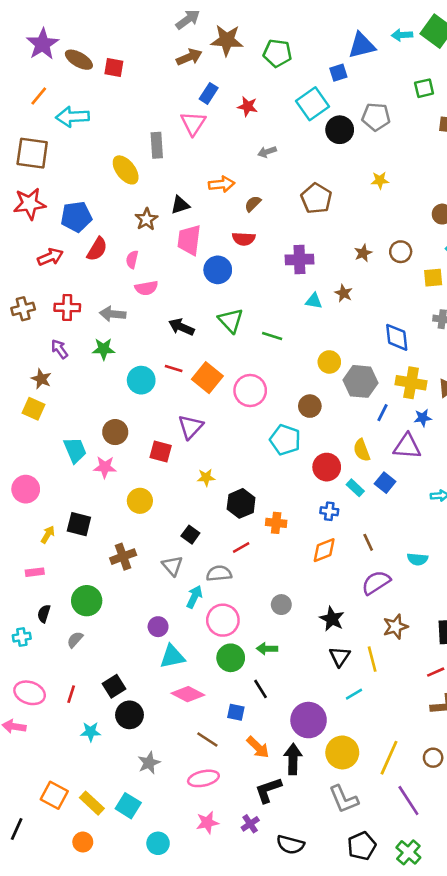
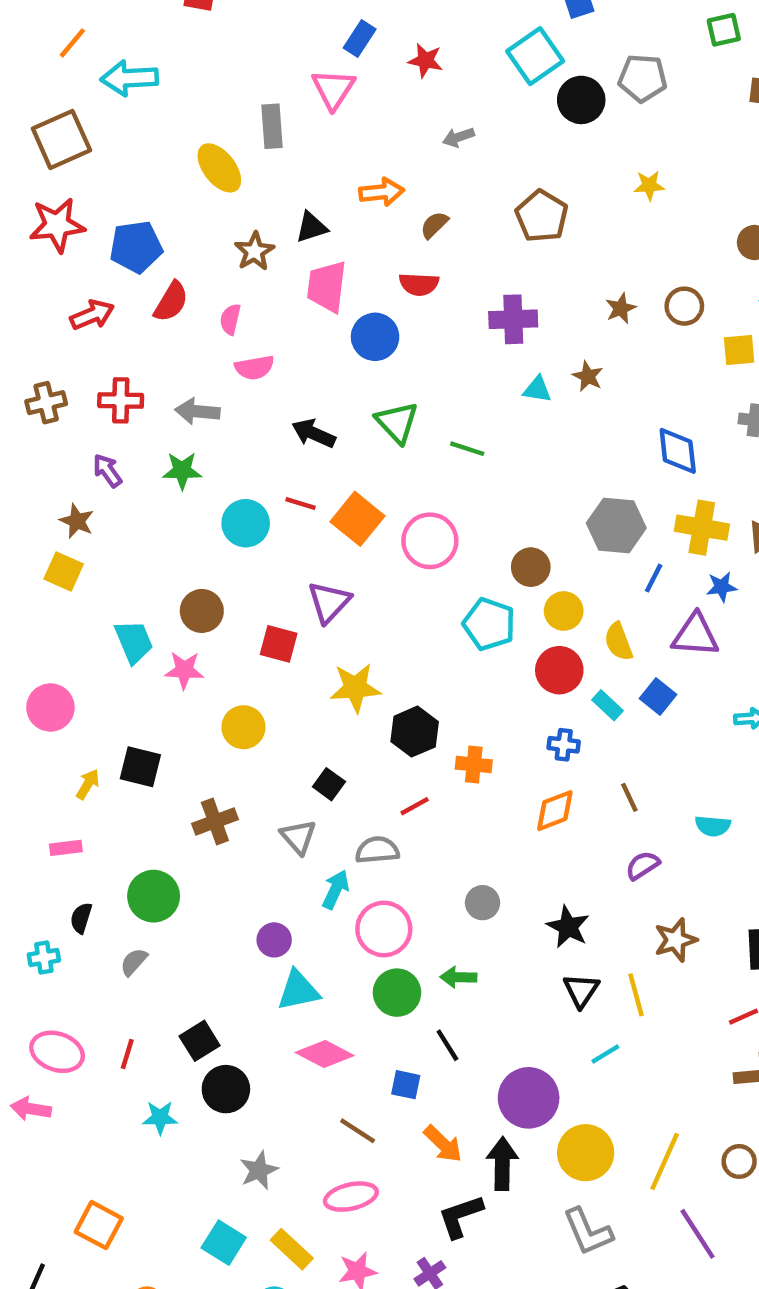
brown square: (32, 153) -> (61, 139), turned -32
yellow circle: (329, 362) -> (564, 611), moved
yellow star: (206, 477) -> (355, 688), size x1.6
purple semicircle: (376, 583) -> (643, 865), size x0.7
yellow rectangle: (92, 803) -> (292, 1249), moved

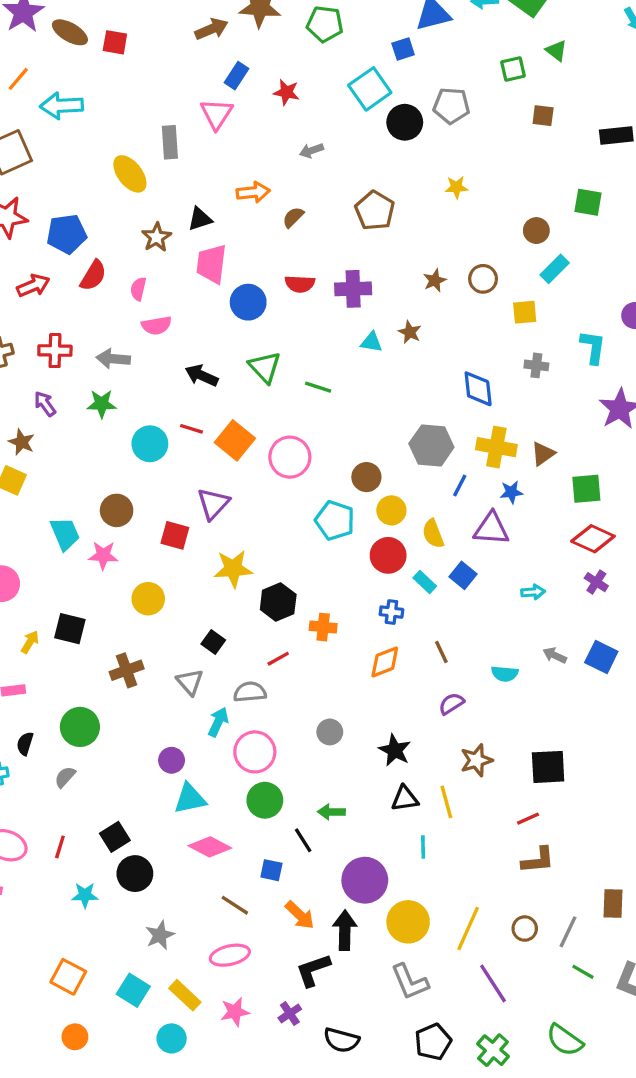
red semicircle: (419, 284) -> (300, 284), moved
green arrow: (458, 977) -> (331, 812), moved
black triangle: (581, 990) -> (405, 799), turned 48
cyan line: (605, 1054) -> (423, 847), turned -60
orange square: (99, 1225) -> (68, 977), moved

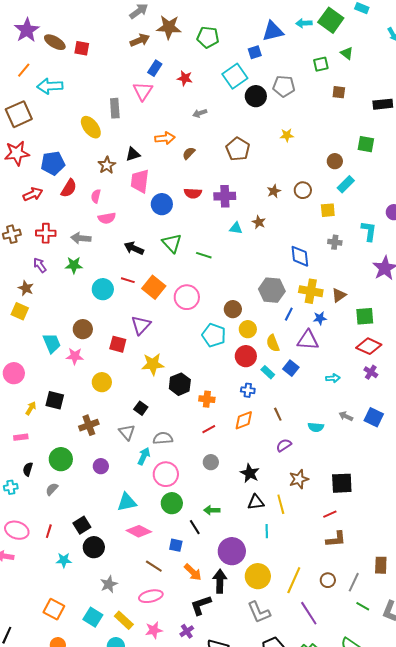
red line: (278, 659) -> (209, 429), moved
purple circle: (172, 760) -> (101, 466), moved

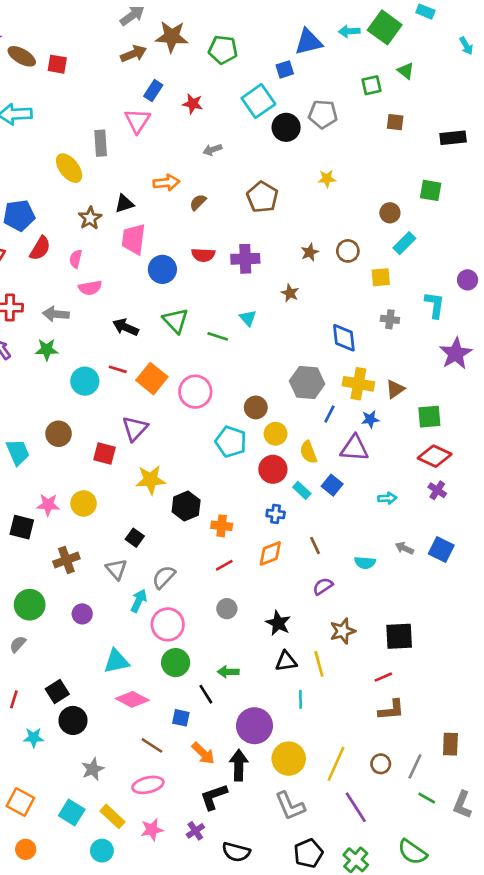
cyan triangle: (236, 228) -> (248, 318), moved, turned 40
pink star: (75, 356) -> (48, 505), moved
gray semicircle: (163, 438) -> (164, 577), turned -42

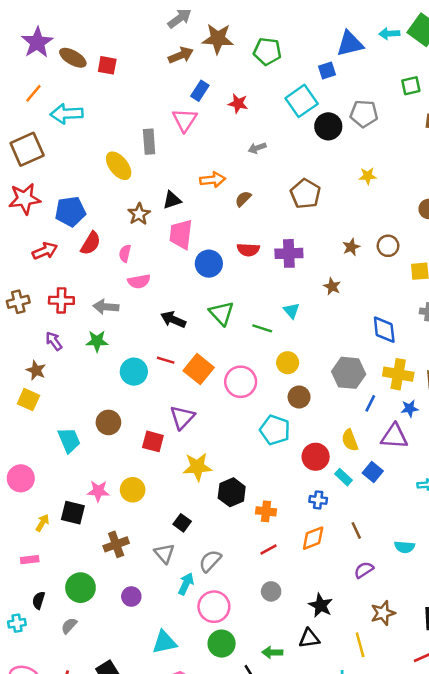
yellow circle: (276, 434) -> (288, 363), moved
black triangle: (286, 661) -> (309, 638), moved

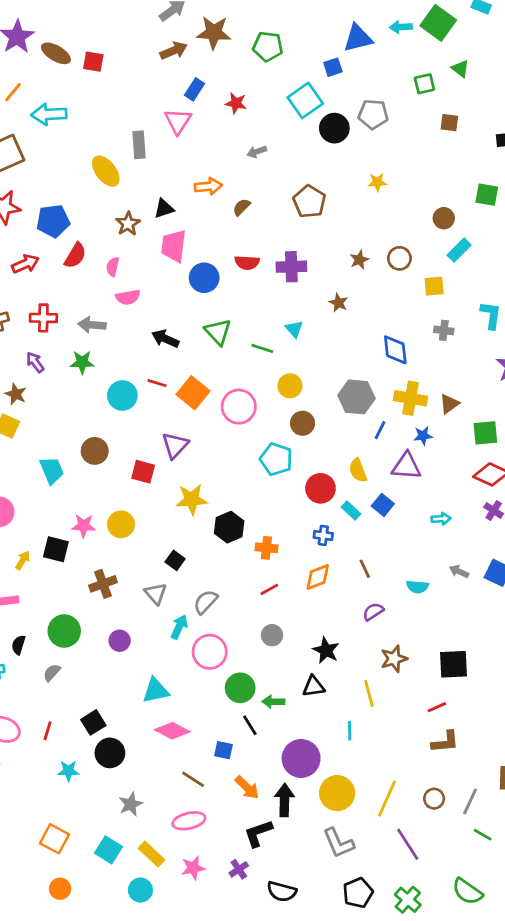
green circle: (222, 644) -> (240, 688), moved

